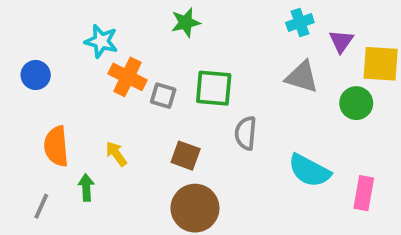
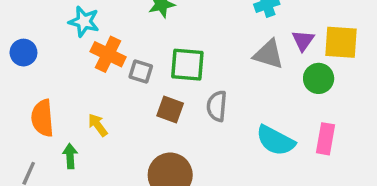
purple triangle: (341, 41) -> (303, 40), moved
brown square: (186, 156) -> (170, 109), moved
pink rectangle: (364, 193) -> (325, 139), moved

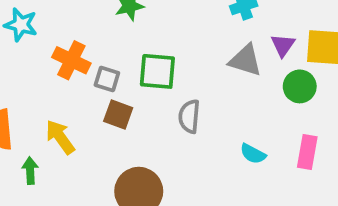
cyan star: (84, 21) -> (21, 25), moved
brown square: (170, 109) -> (118, 115), moved
yellow arrow: (98, 125) -> (60, 137), size x1.4
cyan semicircle: (275, 141) -> (253, 154), size x0.6

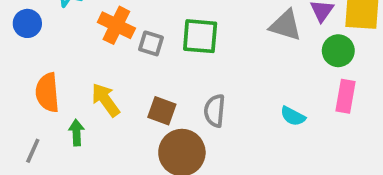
brown square: (118, 115) -> (162, 111), moved
gray semicircle: (189, 116) -> (215, 111), moved
pink rectangle: (307, 152) -> (346, 96), moved

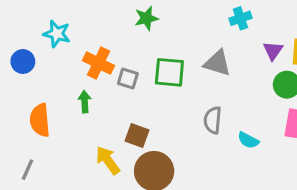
gray triangle: (286, 25) -> (217, 63), moved
yellow arrow: (106, 100) -> (108, 160), moved
gray semicircle: (215, 111) -> (213, 120), moved
green arrow: (76, 133) -> (85, 102), moved

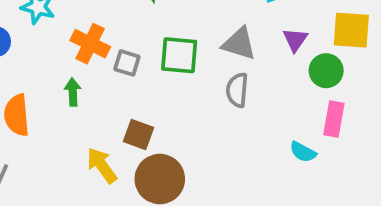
purple triangle: (273, 51) -> (295, 40), moved
gray semicircle: (213, 120) -> (237, 90), moved
cyan semicircle: (248, 140) -> (303, 152), moved

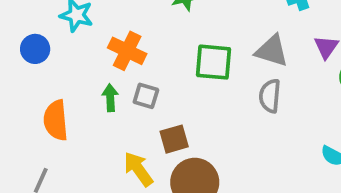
gray square: (127, 63) -> (146, 96), moved
brown square: (139, 135) -> (174, 139), turned -36

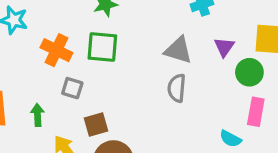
green square: (214, 62) -> (102, 47), moved
green arrow: (110, 98) -> (37, 115), moved

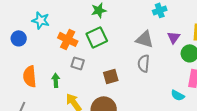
green square: (102, 47) -> (97, 37), turned -30
brown square: (96, 124) -> (111, 76), moved

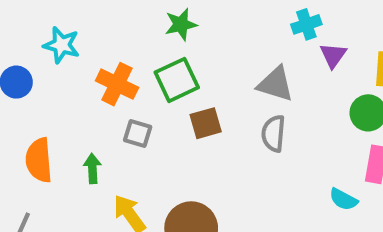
purple triangle: (174, 37) -> (333, 55), moved
brown square: (111, 76) -> (206, 123), moved

